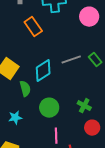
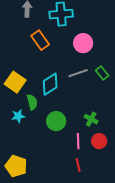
pink circle: (89, 17) -> (83, 43), moved
cyan star: (15, 118) -> (18, 116), moved
pink line: (56, 136) -> (78, 141), moved

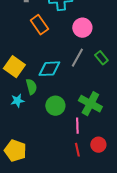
gray line: (78, 73) -> (77, 58), turned -42
cyan diamond: (50, 84) -> (49, 69), turned 30
green cross: (91, 119) -> (90, 104), size x1.6
red circle: (99, 141) -> (98, 145), moved

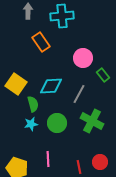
pink circle: (82, 28) -> (83, 58), moved
gray line: (77, 58) -> (79, 94), moved
cyan star: (17, 101) -> (31, 124), moved
pink line: (77, 126) -> (48, 159), moved

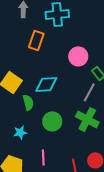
orange rectangle: (41, 42) -> (36, 40), turned 54
gray line: (79, 94) -> (89, 92), moved
cyan star: (31, 124) -> (20, 132), moved

